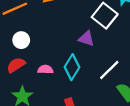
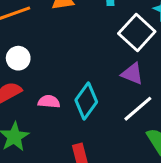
purple triangle: (86, 38) -> (132, 74), moved

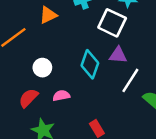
white circle: (18, 58) -> (42, 68), moved
cyan diamond: (86, 101) -> (90, 64), moved

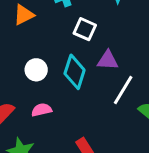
white square: (112, 23) -> (85, 29), moved, size x0.7
white circle: (42, 68) -> (36, 70), moved

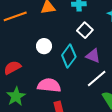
pink semicircle: (42, 110) -> (49, 85), moved, size x1.6

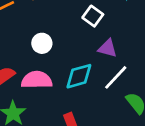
cyan diamond: (69, 56) -> (79, 76), moved, turned 45
pink semicircle: (49, 85) -> (37, 80), moved

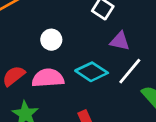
cyan diamond: (79, 76) -> (92, 72), turned 52

